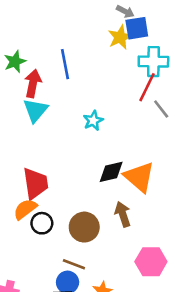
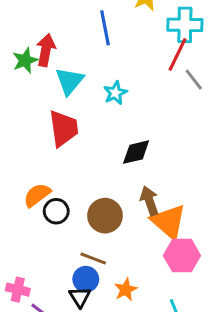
green star: (15, 62) -> (25, 60), moved
blue line: (65, 64) -> (105, 28), moved
cyan triangle: (35, 110) -> (70, 81), moved
orange triangle: (139, 177) -> (169, 222), moved
red trapezoid: (35, 183) -> (64, 128), moved

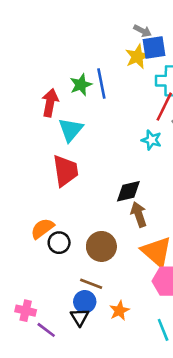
green star: (25, 60) -> (81, 85), moved
cyan star: (115, 93) -> (151, 140), moved, turned -30
brown arrow: (149, 201) -> (139, 214), moved

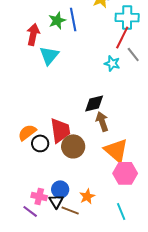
red trapezoid: (65, 171) -> (60, 130), moved
brown line: (91, 284) -> (70, 210), moved
pink cross: (26, 311) -> (39, 196), moved

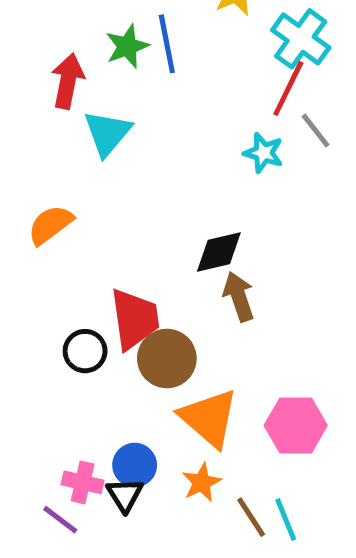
cyan cross: (127, 17) -> (301, 39), turned 35
orange semicircle: (27, 132) -> (50, 225), moved
orange triangle: (116, 150) -> (209, 418), moved
brown line: (70, 210) -> (251, 517), moved, turned 36

